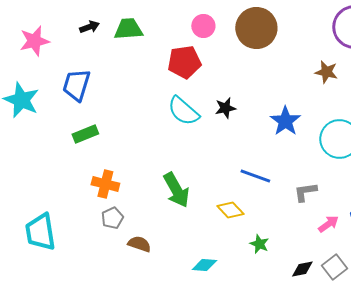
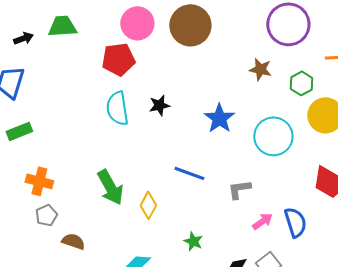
pink circle: (203, 26) -> (137, 23), size x1.4
black arrow: (89, 27) -> (23, 38), moved
cyan semicircle: (183, 111) -> (117, 108), turned 40
yellow diamond: (230, 210) -> (148, 205), moved, turned 72

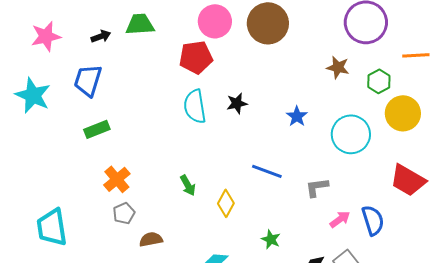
blue star: (219, 118) -> (297, 116), size x0.7
orange cross: (39, 181) -> (117, 179), turned 36
green arrow: (110, 187) -> (188, 185), size x0.6
brown semicircle: (73, 241) -> (151, 239), turned -30

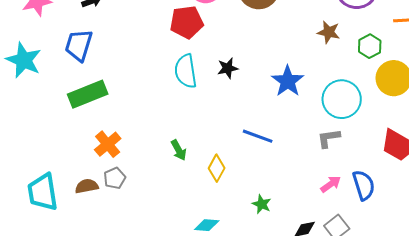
blue star: (297, 116) -> (288, 81), size x1.5
green rectangle: (97, 129) -> (88, 94), size x1.5
gray L-shape: (317, 187) -> (329, 138), moved
brown semicircle: (151, 239) -> (87, 186), moved

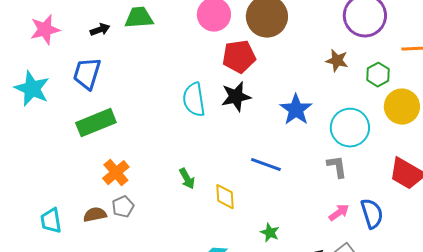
red pentagon: (187, 22) -> (239, 57), moved
black star: (228, 68) -> (236, 97), size x1.4
gray L-shape: (329, 138) -> (337, 167), turned 90
yellow diamond: (217, 168) -> (225, 197), turned -32
cyan trapezoid: (43, 192) -> (51, 221), size x0.7

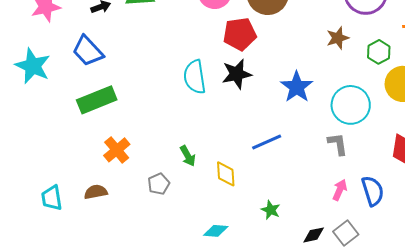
brown star: (337, 61) -> (338, 38), turned -30
blue trapezoid: (87, 74) -> (88, 51), turned -60
blue line: (266, 165) -> (267, 142), turned -44
gray pentagon: (123, 207) -> (159, 184), moved
pink arrow: (339, 213) -> (340, 190), turned -30

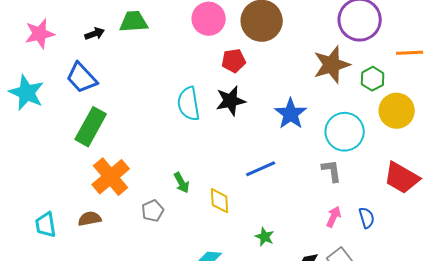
red pentagon: (240, 34) -> (234, 61), size x0.7
brown star: (338, 38) -> (332, 65), size x1.6
green rectangle: (97, 100) -> (91, 127), turned -39
orange cross: (117, 150) -> (111, 177), size x1.4
blue semicircle: (373, 191) -> (367, 218), size x0.7

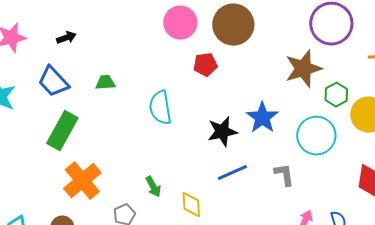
green trapezoid: (134, 22) -> (105, 83), moved, size x0.7
green hexagon: (373, 79) -> (336, 95), moved
black star: (231, 101) -> (222, 132), moved
gray L-shape: (332, 171) -> (284, 175), moved

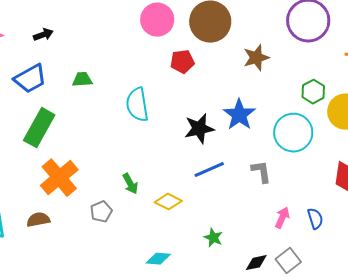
brown star: (303, 69) -> (256, 58), moved, size x0.7
blue trapezoid: (53, 82) -> (30, 79), turned -76
yellow diamond: (191, 205) -> (168, 202), turned -60

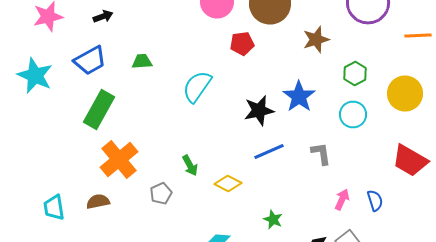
green hexagon: (313, 92) -> (355, 74), moved
cyan semicircle: (137, 105) -> (197, 86), turned 44
cyan circle: (293, 133) -> (353, 114), size x0.7

